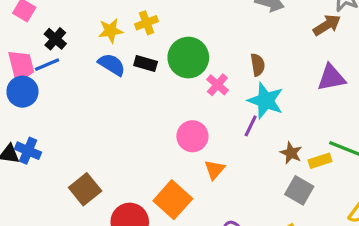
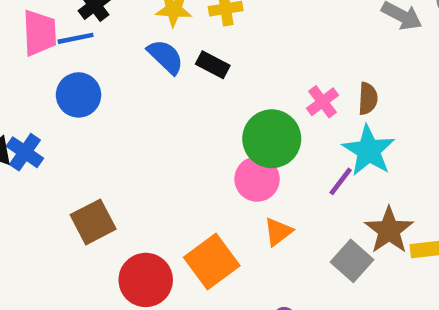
green circle: (188, 58) -> (272, 139), moved
pink cross: (217, 85) -> (323, 102), moved
blue circle: (22, 92) -> (79, 95), moved
brown star: (291, 153) -> (389, 230), size x1.5
gray square: (299, 190) -> (352, 261), moved

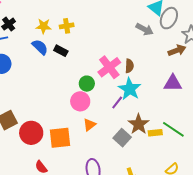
pink cross: (323, 102) -> (109, 67), size x1.6
green circle: (272, 139) -> (87, 84), size x0.6
orange square: (212, 261) -> (60, 138), turned 30
red circle: (146, 280) -> (31, 133), moved

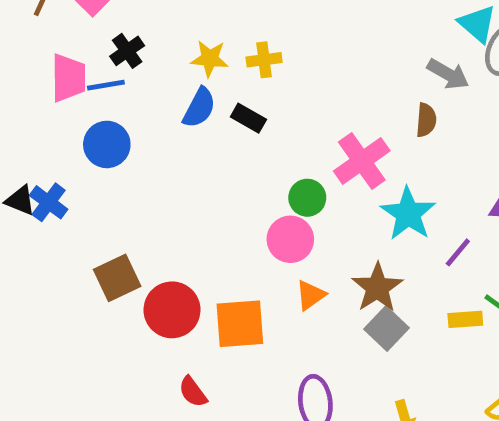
blue semicircle: (40, 47) -> (199, 108), turned 72
brown semicircle: (129, 66) -> (426, 120), moved
purple line: (117, 102) -> (458, 252), moved
brown star: (139, 124) -> (377, 288), moved

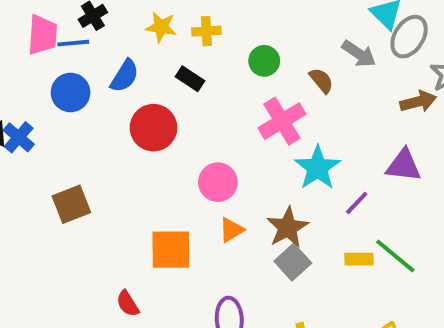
blue semicircle: (199, 108) -> (125, 76), moved
brown semicircle: (426, 120) -> (321, 81), moved, turned -48
green circle: (307, 198) -> (264, 61), moved
red circle: (172, 310) -> (153, 128), moved

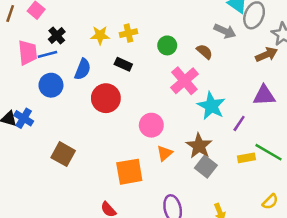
brown square: (71, 204) -> (63, 154), turned -30

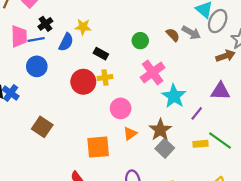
yellow cross: (128, 33) -> (105, 77), moved
brown semicircle: (205, 52) -> (173, 35), moved
blue semicircle: (83, 69) -> (66, 42), moved

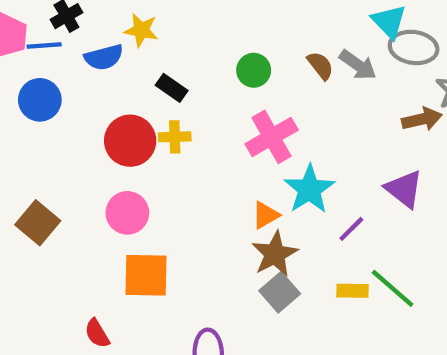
gray ellipse: (218, 21) -> (414, 47), turned 65
blue semicircle: (66, 42) -> (104, 57), turned 42
purple triangle: (220, 91) -> (404, 189), turned 30
pink circle: (121, 108) -> (127, 213), moved
orange triangle: (130, 134) -> (266, 215), moved

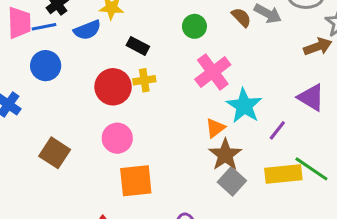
yellow rectangle: (353, 291) -> (283, 174), size x1.6

